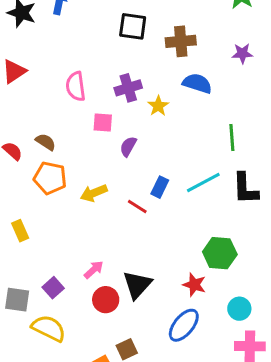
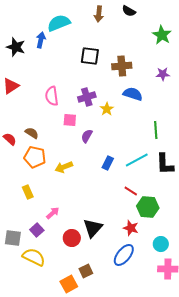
red line: (137, 207) -> (131, 191), moved
yellow rectangle: (20, 231) -> (28, 192), moved
pink arrow: (94, 270) -> (53, 213), moved

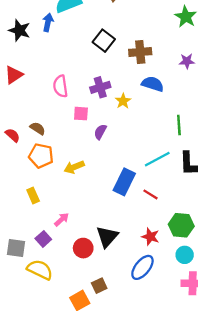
black square: (90, 56) -> (104, 41), turned 30
blue rectangle: (108, 163) -> (124, 182), moved, size x1.6
green hexagon: (148, 207) -> (181, 225), moved

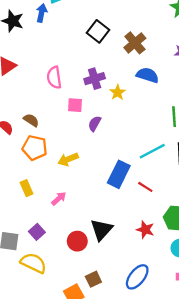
brown cross: (140, 52) -> (135, 43), turned -35
pink arrow: (62, 220) -> (59, 198), moved
blue ellipse: (142, 267) -> (137, 277), moved

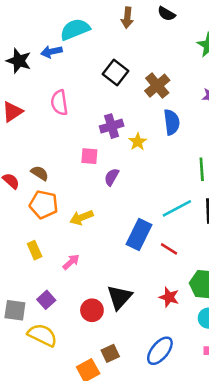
blue arrow: (42, 13) -> (51, 52), turned -114
blue semicircle: (148, 75) -> (172, 122), turned 65
pink semicircle: (54, 77) -> (59, 103), moved

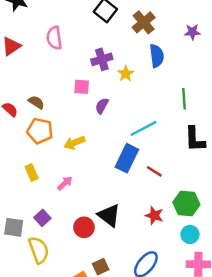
cyan line: (177, 208) -> (144, 128), moved
black triangle: (119, 297) -> (109, 215), turned -35
yellow semicircle: (42, 335) -> (39, 250), turned 44

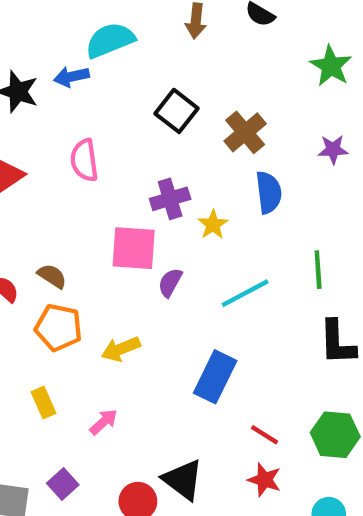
pink square: (82, 87) -> (134, 248), size x1.6
cyan line: (144, 128) -> (245, 293), moved
red line: (154, 171) -> (264, 435), moved
green hexagon: (186, 203) -> (335, 435), moved

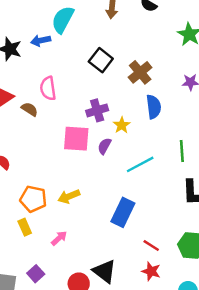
cyan semicircle: (110, 40) -> (63, 20), turned -40
brown semicircle: (52, 276) -> (30, 109), moved
purple semicircle: (170, 282) -> (104, 146), moved
orange pentagon: (59, 328) -> (33, 199), moved

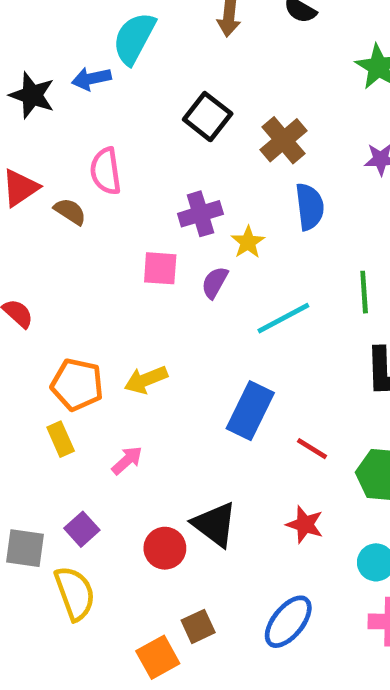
pink square: (76, 139) -> (160, 268), size x0.7
red line: (151, 245) -> (312, 449), moved

